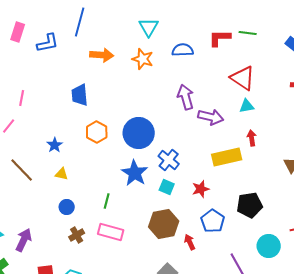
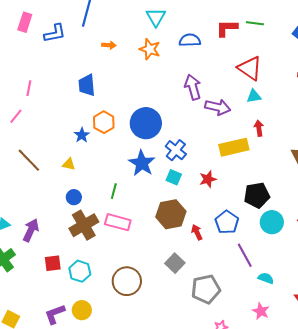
orange arrow: (102, 55) -> (109, 45), size x0.6
blue star: (55, 145) -> (82, 135), moved
blue pentagon: (213, 221) -> (227, 222), moved
brown cross: (77, 235) -> (84, 225), size x1.8
cyan circle: (269, 246) -> (272, 222), moved

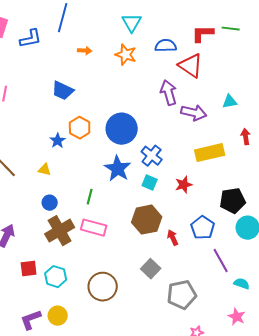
red triangle: (250, 68) -> (191, 66), moved
blue trapezoid: (87, 85) -> (63, 91), turned -60
red arrow: (259, 128) -> (246, 137), moved

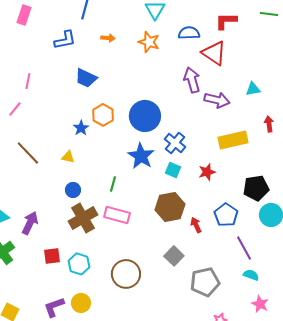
green line: (231, 29) -> (269, 14), moved
blue L-shape: (31, 39) -> (65, 40), moved
cyan semicircle: (242, 284) -> (251, 275), moved

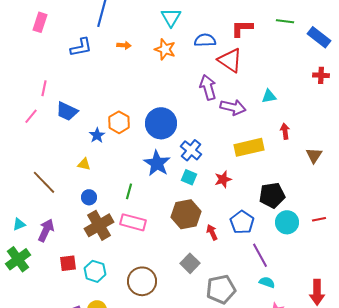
blue trapezoid: (86, 78) -> (67, 111), moved
brown line: (28, 153) -> (44, 182), moved

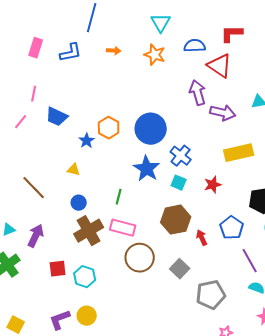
pink rectangle: (40, 22) -> (36, 48), moved
brown circle: (142, 281) -> (140, 258), moved

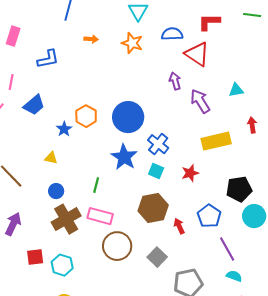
blue L-shape: (71, 53) -> (48, 59), moved
purple arrow: (198, 93) -> (175, 81), size x0.7
purple arrow: (223, 113) -> (200, 101), turned -135
blue trapezoid: (57, 117) -> (34, 105), turned -65

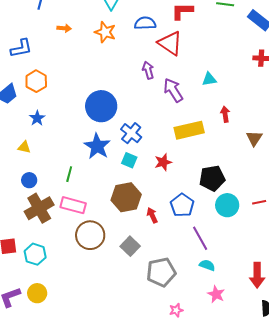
orange hexagon: (86, 116) -> (36, 81), moved

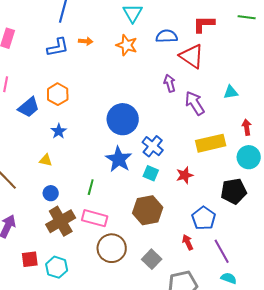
blue L-shape: (21, 48) -> (58, 47), moved
cyan circle: (227, 205) -> (249, 157), moved
red arrow: (152, 215) -> (188, 242), moved

